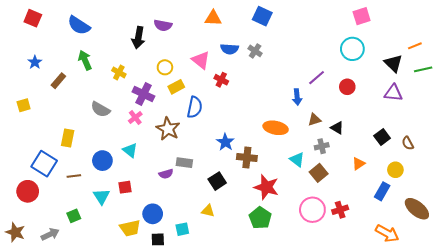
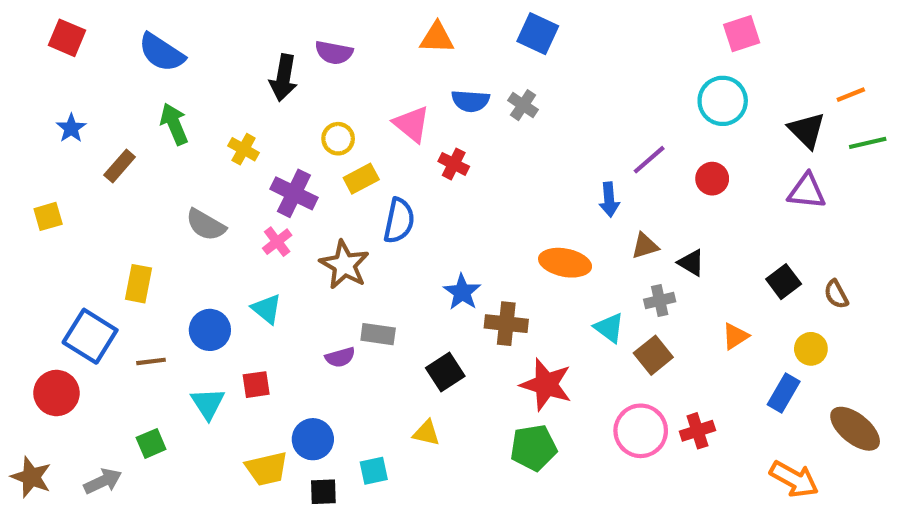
green pentagon: (260, 218) -> (534, 448), turned 30

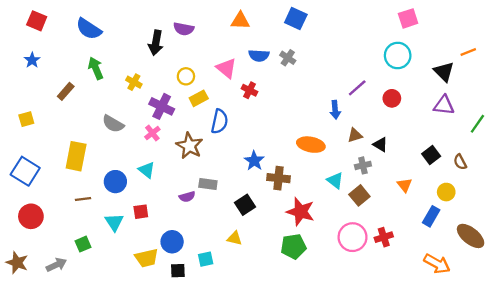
blue star: (71, 128) -> (32, 60), moved
green line: (868, 143) -> (477, 124), moved, turned -42
yellow rectangle: (138, 284) -> (76, 156), size x1.4
blue square: (90, 336) -> (25, 171), moved
orange triangle: (735, 336) -> (405, 185), turned -35

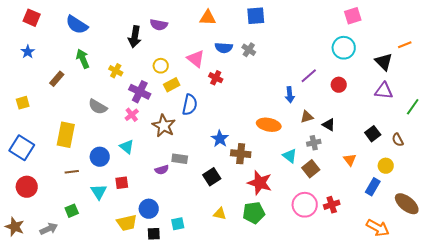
blue square: (296, 18) -> (256, 16), turned -30
yellow triangle: (235, 238) -> (220, 214), moved

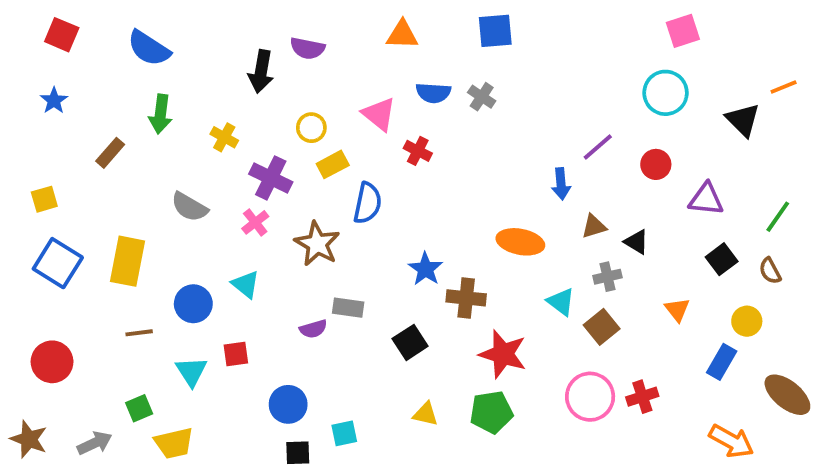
green arrow: (83, 59) -> (160, 114), turned -150
purple triangle: (384, 91) -> (706, 199), moved
green line: (413, 107) -> (778, 217), moved
blue square: (22, 148) -> (58, 263), moved
yellow trapezoid: (127, 223) -> (174, 443), moved

